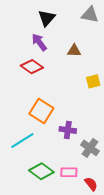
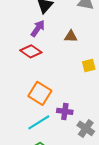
purple arrow: (39, 42) -> (38, 28), turned 72
cyan line: (22, 141) -> (39, 122), moved

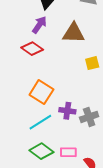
brown triangle: (71, 36) -> (74, 33), size x1.6
gray cross: (86, 128) -> (89, 117), moved, turned 36

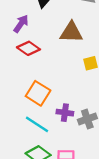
purple arrow: (39, 25) -> (21, 24), moved
cyan line: (40, 122) -> (37, 124), turned 65

